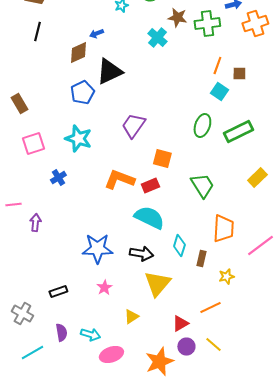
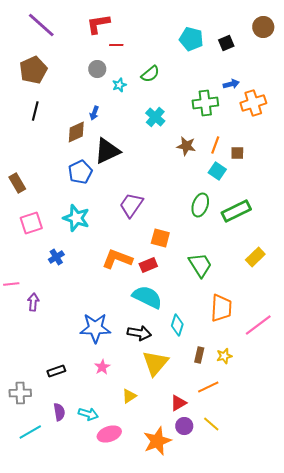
brown star: (177, 18) -> (186, 146), moved
blue arrow: (96, 34) -> (94, 113), turned -48
brown rectangle: (201, 258) -> (199, 355), moved
gray cross: (22, 314) -> (20, 393), turned -30

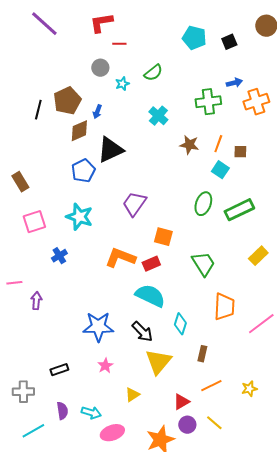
brown pentagon: (33, 70) -> (67, 101), moved
black arrow: (139, 333) -> (142, 332), turned 35
yellow star: (224, 356) -> (249, 389), moved

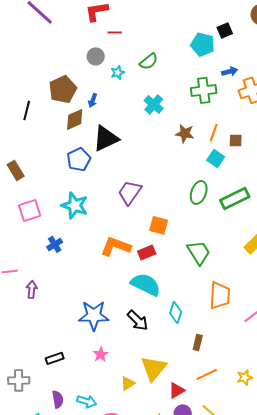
cyan pentagon: (194, 38) -> (203, 44), moved
black line: (38, 110) -> (27, 110), moved
yellow triangle: (158, 362) -> (154, 368), moved

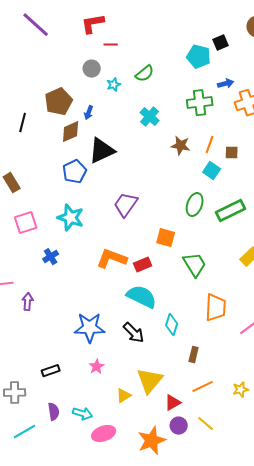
orange square: (159, 225) -> (166, 238), moved

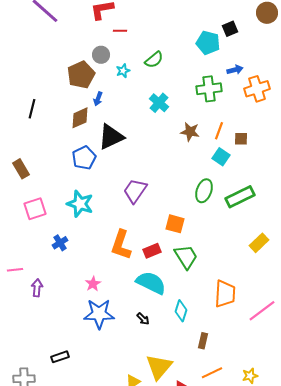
brown pentagon: (59, 102) -> (81, 75), moved
orange L-shape: (112, 259) -> (121, 245), turned -92
green trapezoid: (195, 265) -> (186, 257), moved
black arrow: (134, 333) -> (143, 319), size x0.6
pink star: (97, 367) -> (93, 284), moved

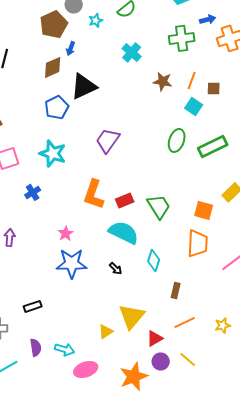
orange square: (175, 224) -> (204, 210), moved

